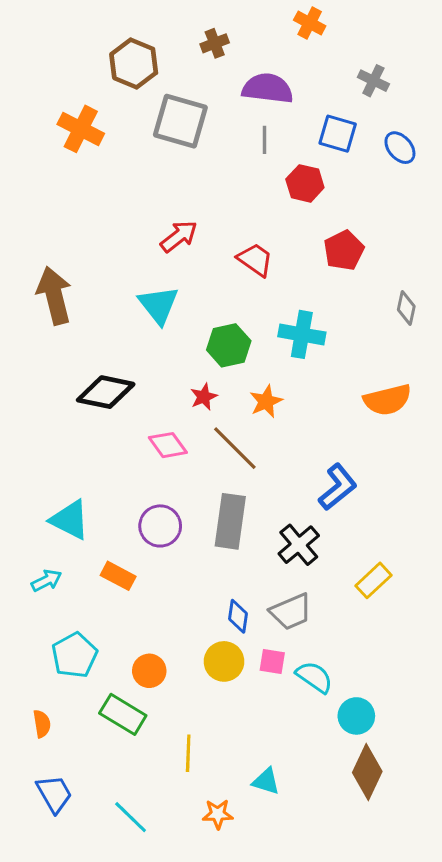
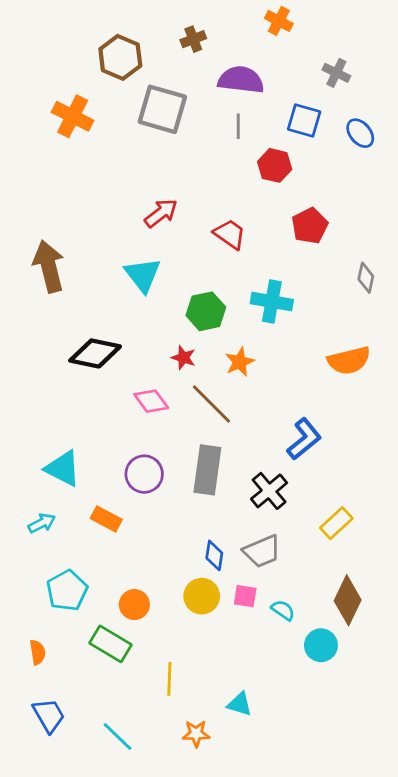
red star: (204, 397) -> (183, 358), turned -30
cyan semicircle: (314, 677) -> (283, 610), size x0.7
brown diamond: (367, 772) -> (348, 600), moved

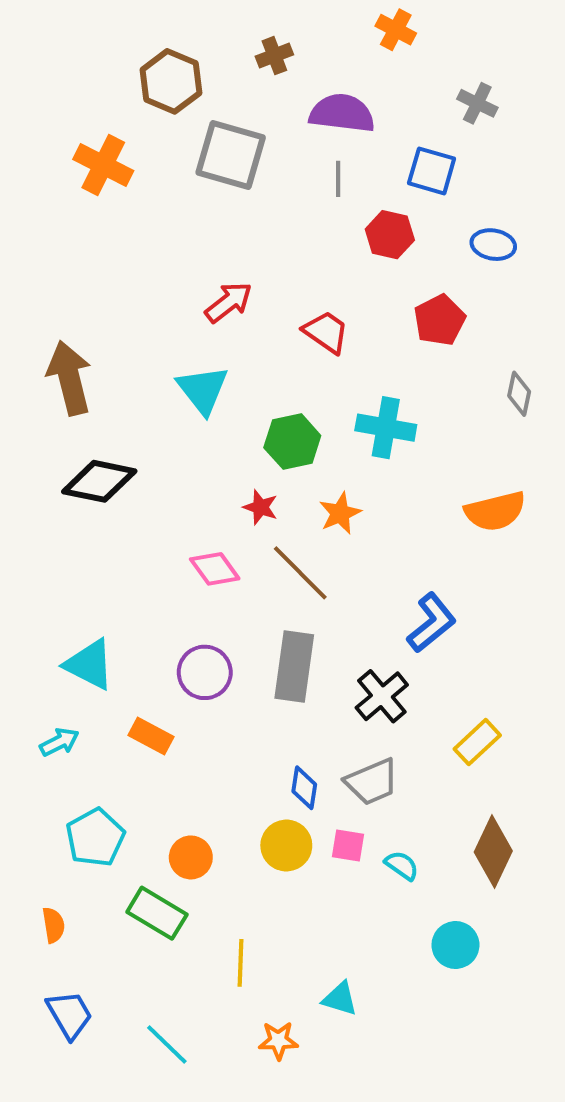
blue ellipse: (360, 133) -> (493, 245), moved, turned -40
black diamond: (95, 353) -> (99, 481), moved
cyan circle: (321, 645) -> (455, 945), moved

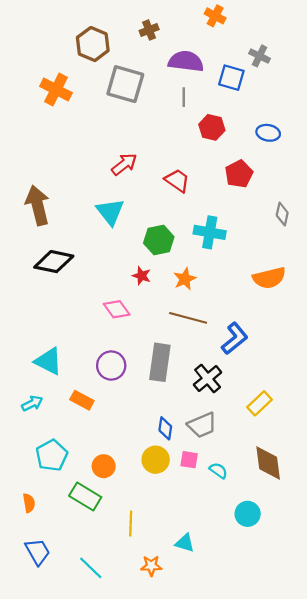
blue square: (432, 171) -> (231, 78), moved
brown line: (300, 573) -> (188, 318), moved, turned -30
brown diamond: (493, 851) -> (268, 463), turned -33

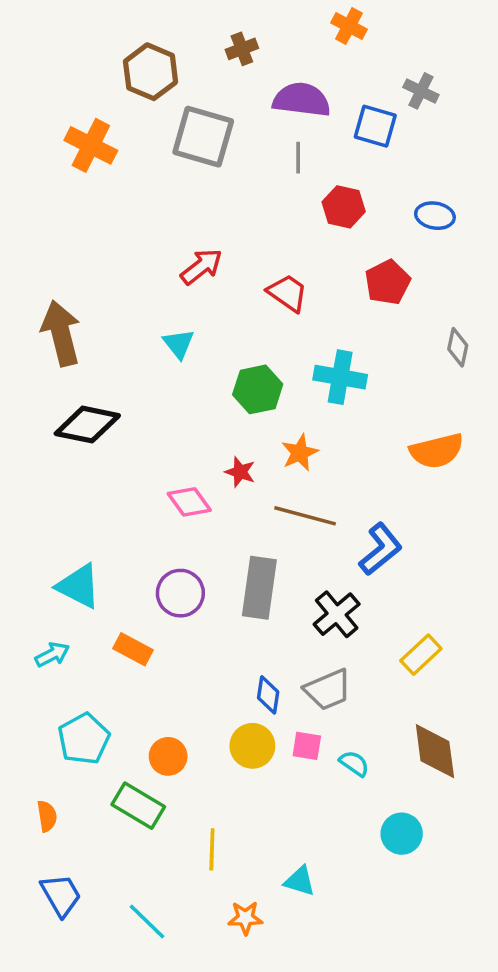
cyan triangle: (110, 212) -> (179, 344), size x0.7
red star: (142, 276) -> (240, 472), moved

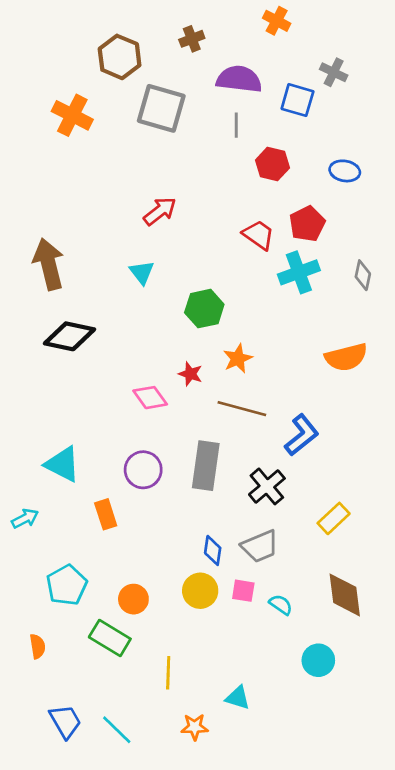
red trapezoid: (287, 293) -> (259, 235), moved
cyan cross: (340, 377) -> (299, 272), moved, turned -30
orange rectangle: (133, 649) -> (106, 514), turned 44
cyan arrow: (52, 655) -> (25, 518), moved
blue trapezoid: (61, 895) -> (65, 721), moved

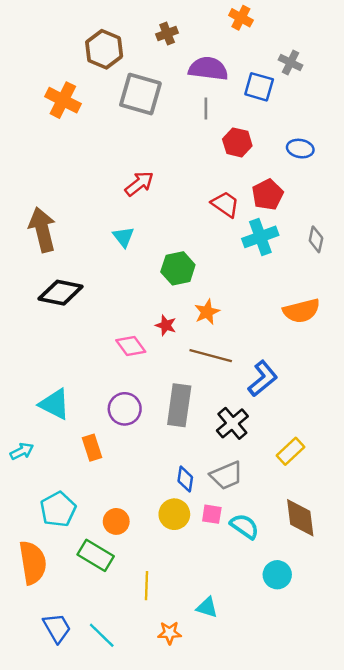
cyan semicircle: (281, 605) -> (245, 526), size x1.4
orange semicircle: (38, 646) -> (33, 563), size x2.0

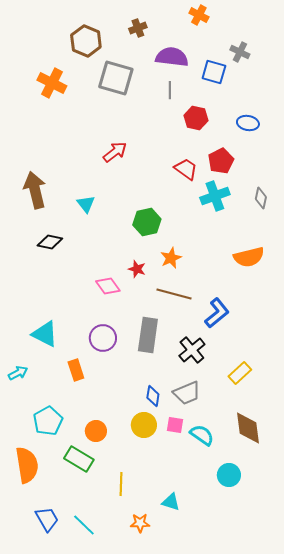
cyan triangle: (123, 237) -> (86, 204), moved
black diamond: (61, 293) -> (50, 242), size x0.7

